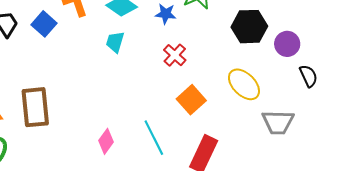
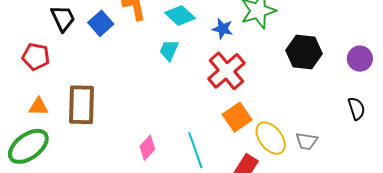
purple circle: (287, 44) -> (360, 59), moved
red cross: (175, 55) -> (226, 71), size x1.6
yellow ellipse: (244, 84) -> (271, 138), moved
gray trapezoid: (278, 122) -> (307, 141), moved, size x0.7

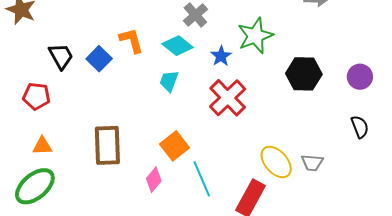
blue star: (223, 29) -> (221, 56), turned 30
brown rectangle: (81, 105) -> (107, 145), moved
orange square: (237, 117) -> (174, 146), moved

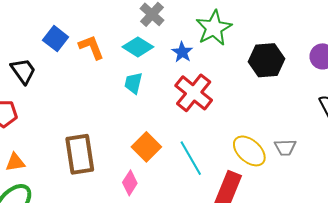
blue square: (99, 59) -> (56, 39), moved
cyan line: (202, 179) -> (191, 158), moved

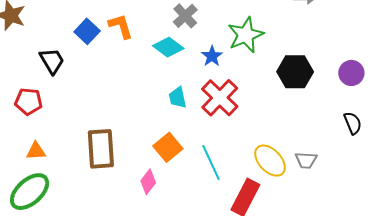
orange L-shape: (91, 47) -> (121, 26), moved
cyan trapezoid: (133, 83) -> (178, 98), moved, turned -30

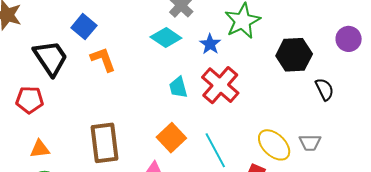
orange L-shape: (121, 26) -> (103, 59), moved
black trapezoid: (52, 61) -> (51, 58), size x1.4
purple circle: (351, 73) -> (349, 39), moved
black semicircle: (353, 123) -> (325, 89), moved

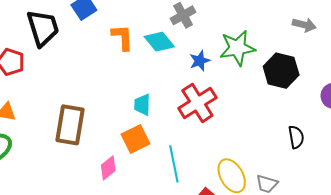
black hexagon: (294, 55) -> (281, 71), moved
orange L-shape: (103, 59) -> (122, 37), moved
cyan trapezoid: (178, 87) -> (142, 105), moved

